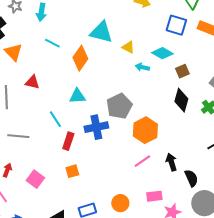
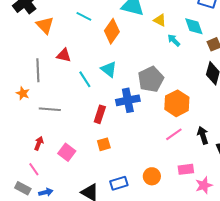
cyan diamond: (162, 53) -> (194, 26), turned 40
cyan arrow: (142, 67) -> (174, 40), turned 32
cyan triangle: (77, 96) -> (109, 69), turned 42
cyan line: (55, 119) -> (85, 79), moved

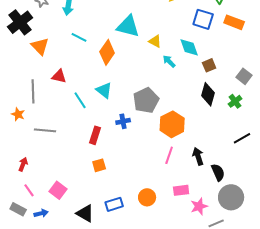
blue cross: (128, 100) -> (123, 121), size x0.6
pink line: (174, 134) -> (169, 155), turned -36
red arrow: (39, 143) -> (23, 164), moved
pink square: (67, 152) -> (58, 190), moved

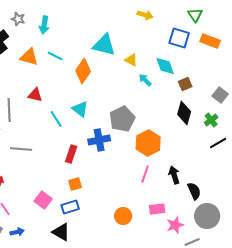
orange triangle: (40, 46) -> (29, 57), moved, turned -30
blue cross: (123, 121) -> (99, 140), size x1.5
black line: (242, 138) -> (218, 143), moved
pink square: (58, 190) -> (43, 200), moved
blue rectangle: (114, 204) -> (70, 207), moved

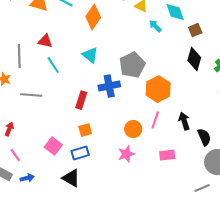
cyan line: (56, 119) -> (53, 65), moved
orange circle: (123, 216) -> (133, 129), moved
pink star: (175, 225) -> (126, 154), moved

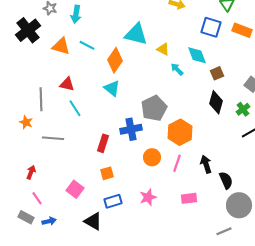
cyan triangle: (90, 55) -> (112, 88), moved
orange circle: (133, 129) -> (152, 157), moved
blue rectangle: (80, 153) -> (113, 201), moved

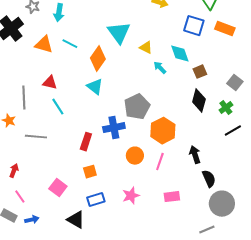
cyan triangle: (136, 34) -> (119, 33), turned 40
black arrow: (206, 164) -> (195, 155), moved

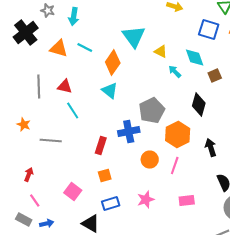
gray line: (24, 98) -> (39, 86), moved
black diamond: (199, 101) -> (199, 104), moved
black arrow: (195, 155) -> (211, 148), moved

